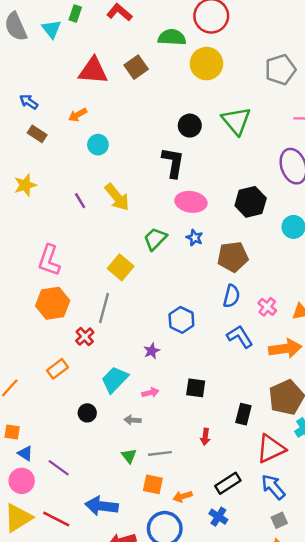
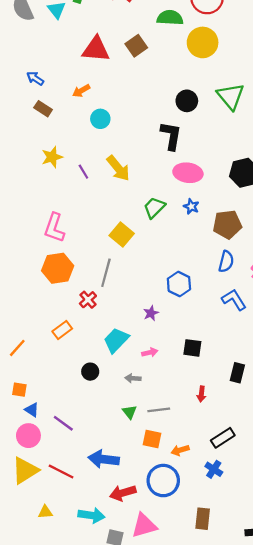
yellow star: (25, 185) -> (52, 157), moved

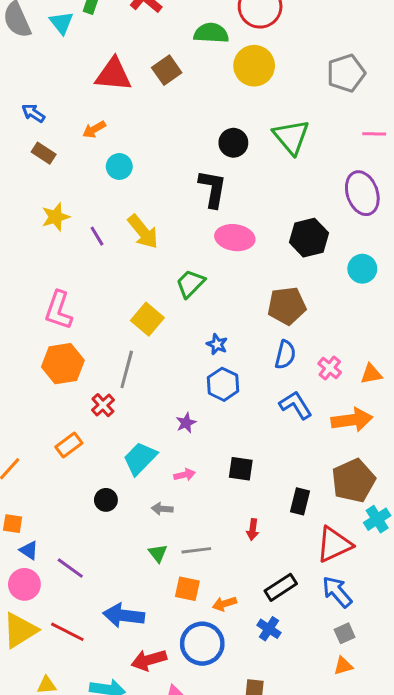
blue star: (191, 206) -> (217, 344), moved

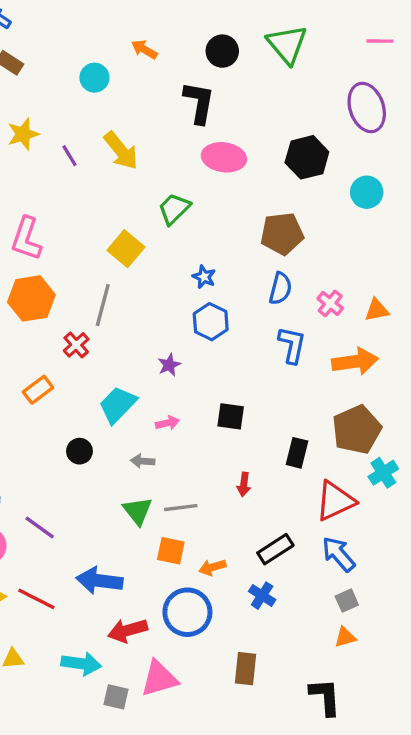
orange arrow: (94, 129) -> (144, 49), moved, turned 60
blue L-shape: (296, 405) -> (292, 345), turned 44
green triangle: (158, 553) -> (138, 511), size x1.4

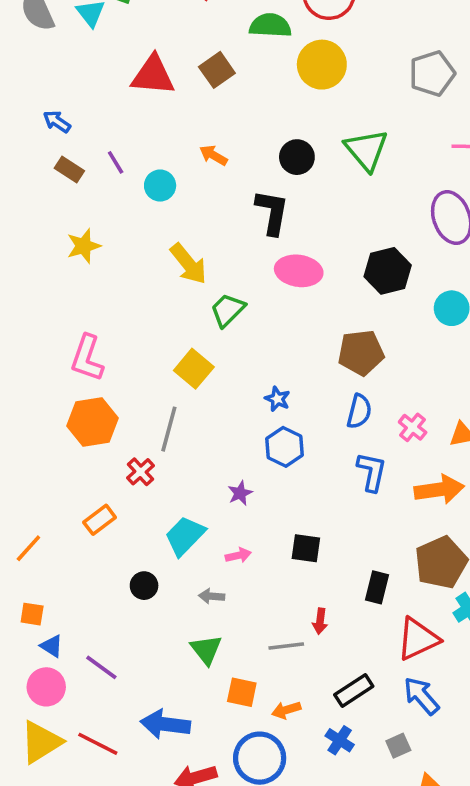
purple line: (70, 156) -> (116, 162), moved
green trapezoid: (174, 209) -> (228, 310), moved
gray line: (181, 508) -> (286, 646), moved
gray square: (347, 601) -> (398, 746), moved

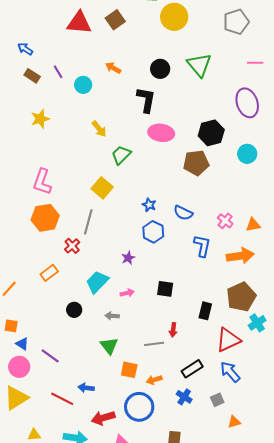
yellow arrow: (188, 264) -> (99, 129), size x0.7
brown pentagon: (361, 353) -> (196, 163), moved
blue semicircle: (359, 411) -> (183, 213), moved, turned 102
blue arrow: (165, 724) -> (86, 388), size x0.6
red line: (98, 744) -> (62, 399), moved

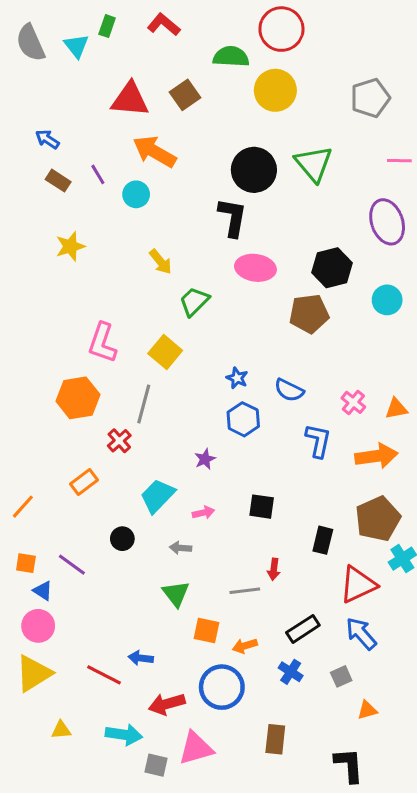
orange arrow: (113, 68) -> (154, 151), moved, size x1.8
black circle: (160, 69) -> (254, 170), size x1.5
pink L-shape: (42, 182) -> (102, 343), moved
purple line: (50, 356) -> (72, 565), moved

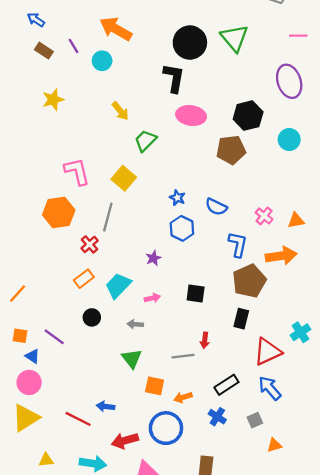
pink L-shape: (102, 343) -> (77, 171), turned 148
orange rectangle: (84, 482) -> (84, 279), moved
brown pentagon: (378, 519) -> (249, 281), moved

